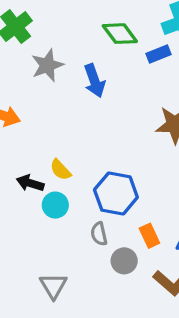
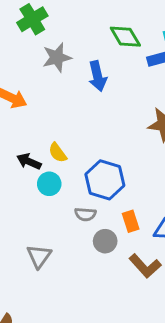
gray semicircle: (99, 234) -> (85, 214), turned -80

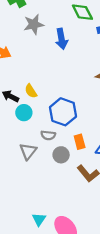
gray triangle: (39, 256) -> (28, 151), moved

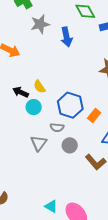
orange rectangle: (80, 142) -> (94, 115), moved, turned 56
cyan triangle: (39, 219) -> (51, 206), turned -32

